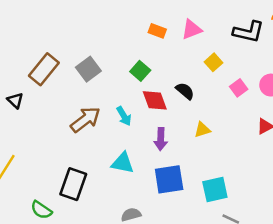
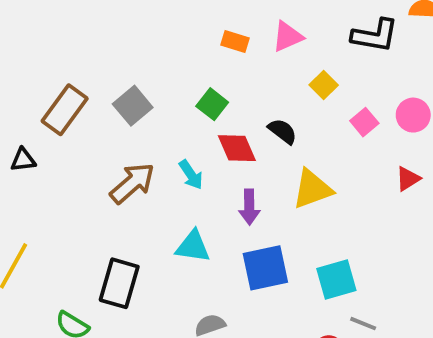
black triangle: (15, 100) -> (23, 160), turned -48
yellow triangle: (202, 130) -> (312, 189), size x1.6

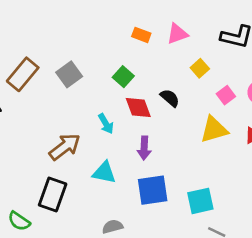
brown arrow: (132, 183) -> (65, 147), moved
yellow triangle: (312, 189) -> (214, 130), moved

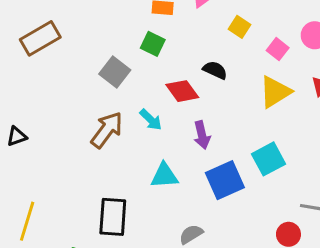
brown rectangle: (23, 74) -> (40, 38), moved, turned 36
gray square: (69, 74) -> (115, 72), moved
green square: (123, 77) -> (153, 44), moved
brown arrow: (65, 147) -> (107, 130), moved
cyan square: (200, 201) -> (269, 159), moved

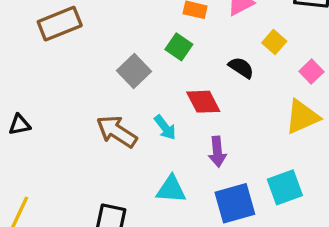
black semicircle: (215, 70) -> (241, 68), moved
brown arrow: (107, 130) -> (117, 132), turned -102

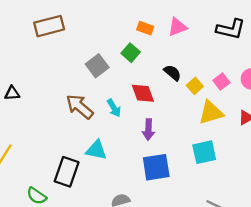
yellow square: (274, 42) -> (195, 86), moved
cyan square: (285, 187) -> (204, 152), moved
cyan triangle: (171, 189) -> (96, 150), moved

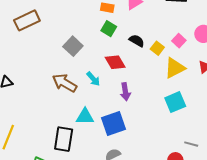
green square: (131, 53) -> (109, 29), moved
blue square: (156, 167) -> (114, 124), moved

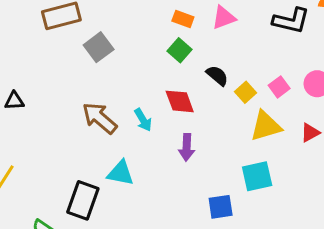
gray square: (73, 46) -> (99, 47), moved
blue square: (114, 124) -> (221, 207), moved, size x0.7

